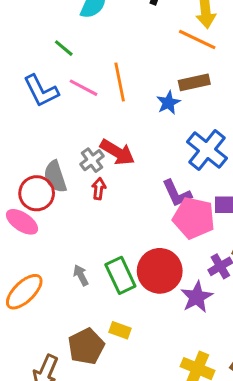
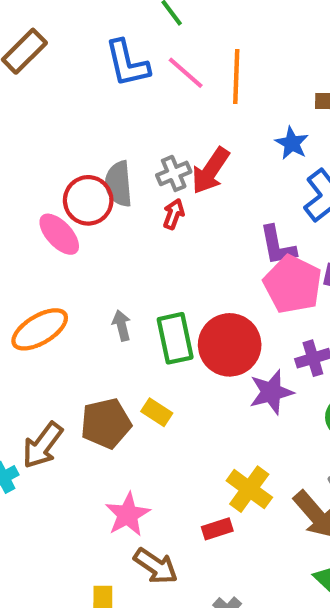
blue star: (168, 103) -> (292, 143), moved, turned -30
red arrow: (117, 152) -> (210, 171), turned 80

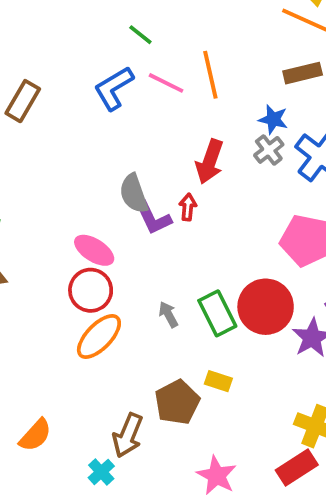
blue L-shape: (127, 63) -> (114, 88), turned 87
gray cross: (174, 173) -> (269, 150), moved
red circle: (88, 200) -> (91, 290), moved
purple L-shape: (278, 246) -> (153, 218), moved
red rectangle: (217, 529) -> (297, 467), size x1.5

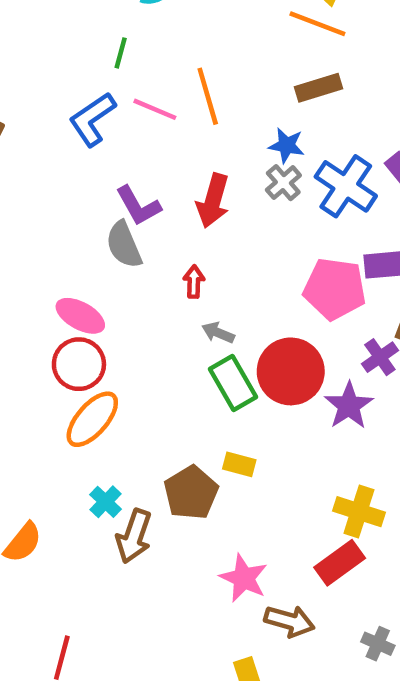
green line: (140, 35) -> (121, 53), turned 70
red arrow: (188, 207) -> (194, 282), moved
purple L-shape: (153, 218) -> (138, 206), moved
gray arrow: (168, 314) -> (218, 333), moved, turned -35
cyan cross: (101, 472) -> (106, 502), moved

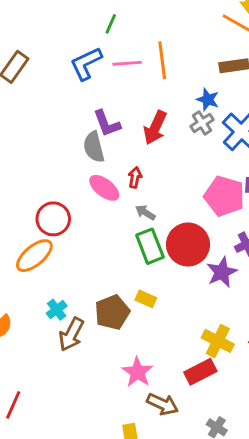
pink line: (155, 109) -> (127, 63), turned -36
pink ellipse: (80, 316) -> (104, 188), moved
orange ellipse: (92, 419) -> (34, 256), moved

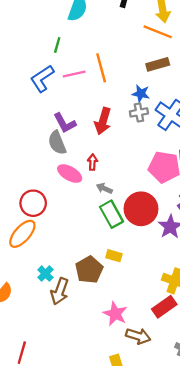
gray cross: (202, 123) -> (139, 112), turned 30

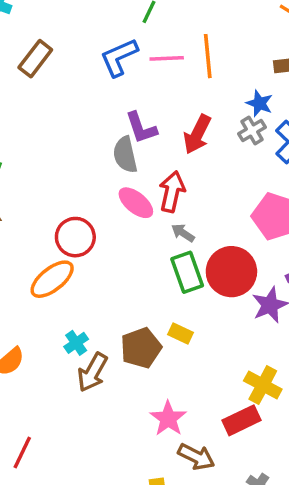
gray cross: (139, 112) -> (252, 130), turned -30
red arrow: (92, 162) -> (172, 192), size x1.6

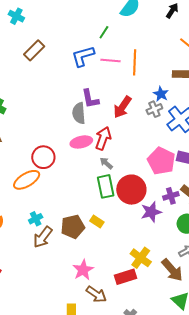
pink ellipse: (136, 203) -> (81, 142), turned -60

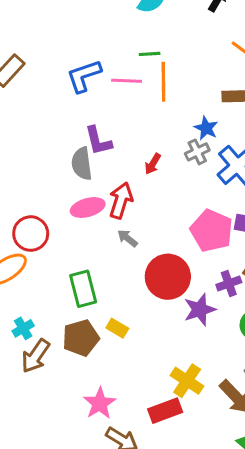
green line: (104, 32) -> (150, 54), moved, turned 56
red arrow: (122, 107) -> (153, 164), moved, size x0.6
green rectangle: (106, 186) -> (83, 289), moved

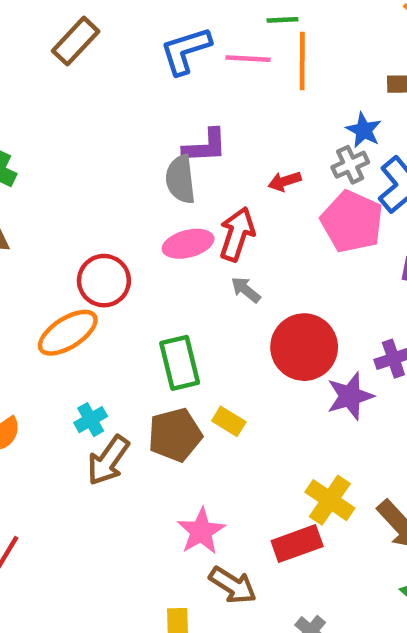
purple L-shape: (98, 141) -> (205, 146), turned -80
red arrow: (153, 164) -> (285, 181), turned 40
pink pentagon: (212, 231) -> (352, 222), moved

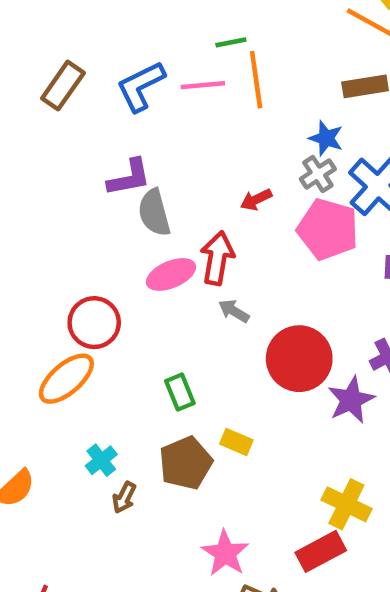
brown rectangle: (76, 41) -> (63, 86), moved
purple L-shape: (205, 146) -> (129, 178), moved
green rectangle: (180, 363) -> (180, 392), size x0.7
brown arrow: (108, 460) -> (124, 497), size x0.6

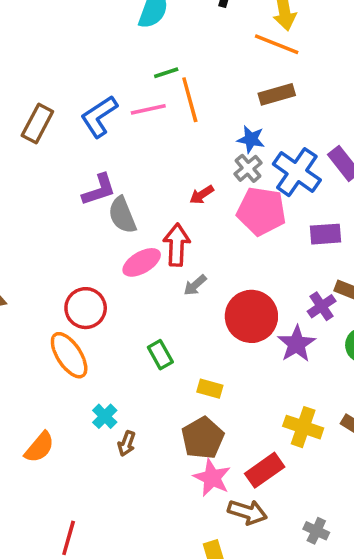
gray arrow: (234, 311) -> (195, 285), turned -65
orange ellipse: (66, 379) -> (69, 355), turned -75
brown pentagon: (186, 463) -> (203, 438), moved
red rectangle: (321, 551) -> (265, 470), moved

